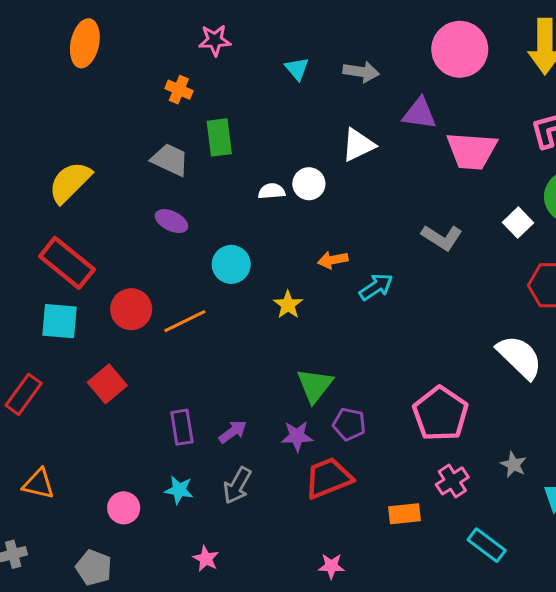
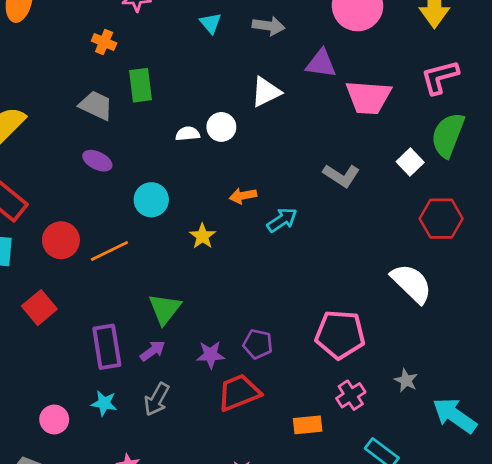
green triangle: (315, 385) -> (165, 309), moved
pink pentagon: (440, 414) -> (340, 335), turned -30
purple rectangle: (182, 427) -> (107, 347), size x1.4

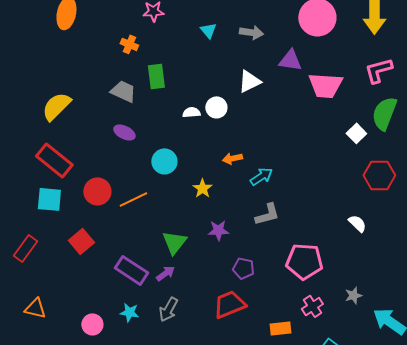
gray L-shape: (341, 175) -> (267, 214), moved, turned -48
white semicircle: (411, 283) -> (357, 223), size x0.6
purple rectangle: (107, 347) -> (131, 270), turned -48
purple star: (211, 355) -> (218, 230), moved
gray star: (406, 380) -> (353, 295), turned 30

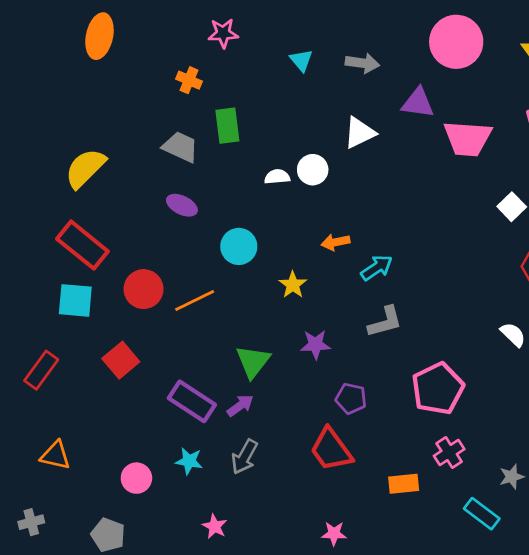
pink pentagon: (304, 261) -> (438, 389), turned -30
gray star: (353, 295) -> (512, 477), moved
red trapezoid: (229, 304) -> (331, 450), turned -104

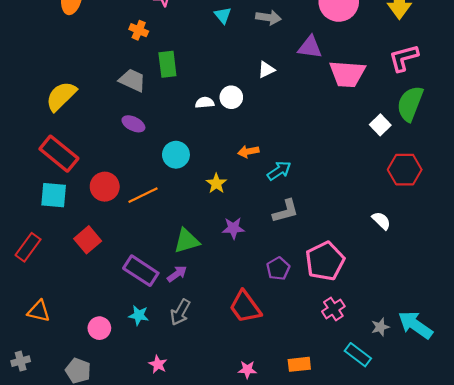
white triangle: (360, 133) -> (266, 70), size x0.7
green triangle: (253, 362) -> (187, 241), turned 36
purple pentagon: (351, 399) -> (278, 269), moved, turned 30
orange rectangle: (404, 484) -> (299, 364), moved

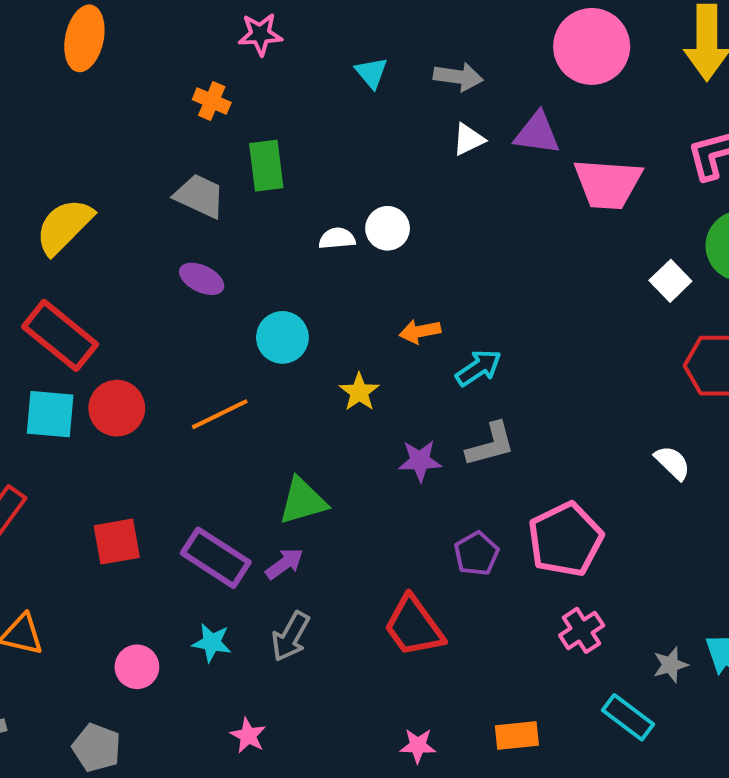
white triangle: (266, 70) -> (468, 139), moved
red circle: (105, 187) -> (117, 408), moved
purple star: (233, 228) -> (420, 461), moved
red square: (88, 240) -> (117, 542), moved, turned 30

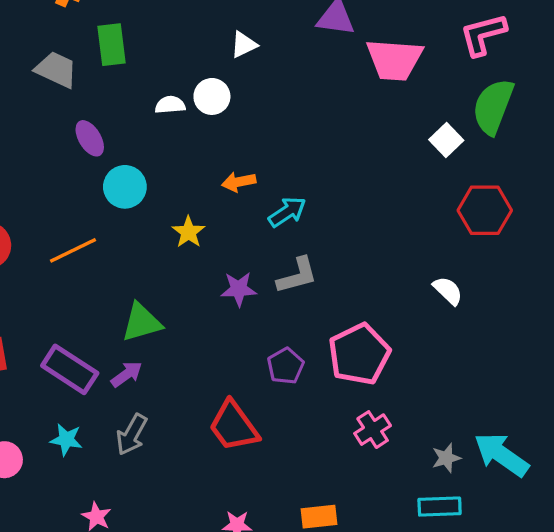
white triangle: (468, 139) -> (244, 45), moved
purple ellipse: (202, 279) -> (90, 138), moved, turned 33
cyan rectangle: (628, 717) -> (440, 507), moved, turned -39

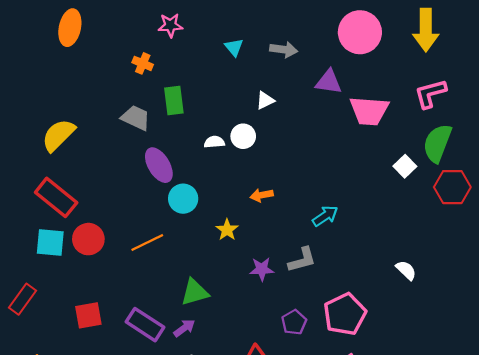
purple ellipse: (90, 138) -> (159, 165), size x1.4
red hexagon: (485, 210) -> (452, 187), moved
cyan arrow: (287, 212) -> (325, 216), moved

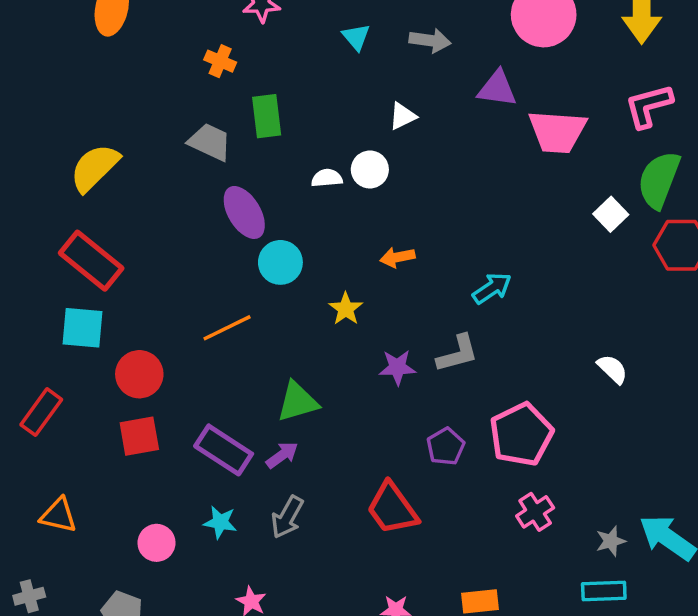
red circle: (88, 239) -> (139, 374), moved

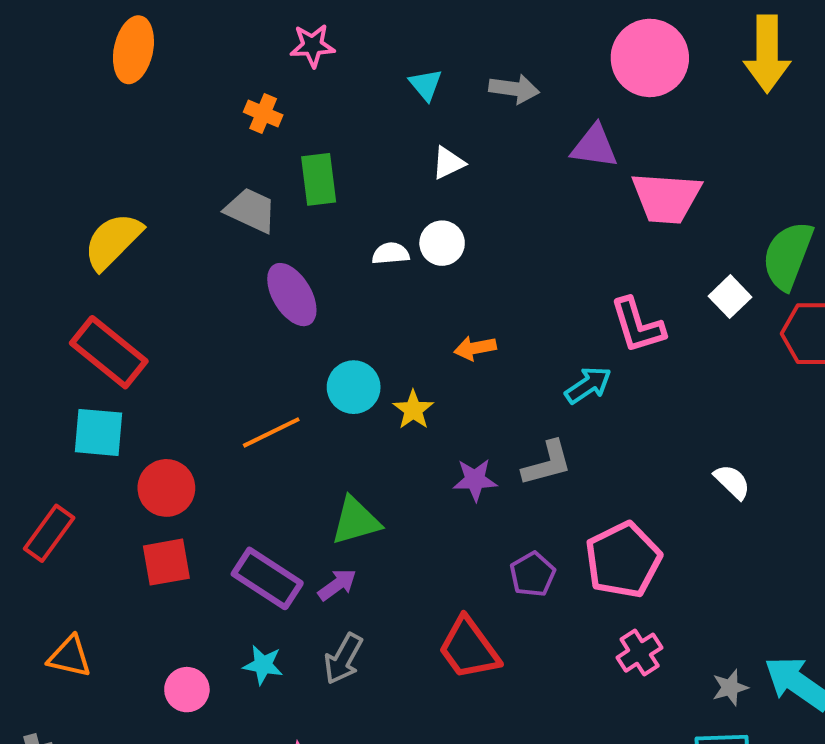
pink L-shape: (649, 106) -> (638, 325), moved, turned -92
white triangle: (403, 116) -> (448, 163), moved
cyan circle: (280, 262) -> (354, 387), moved

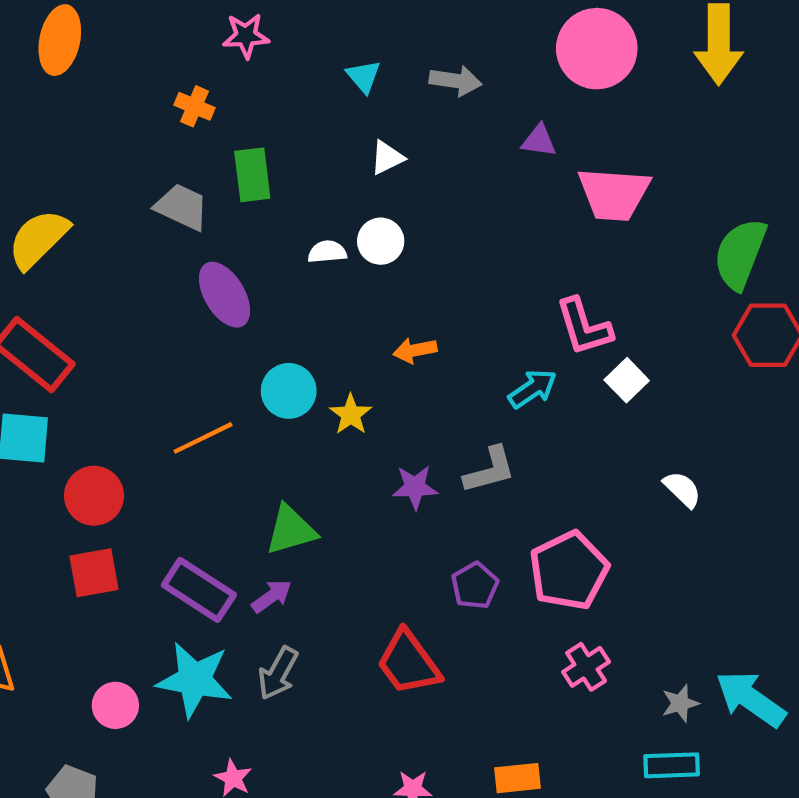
purple triangle: (594, 146) -> (539, 141), size x0.7
white square: (730, 297) -> (627, 380), moved
cyan star: (263, 665) -> (195, 680), size x1.8

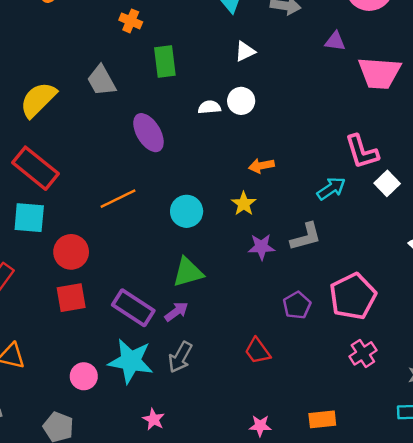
gray trapezoid: (182, 207) -> (102, 81), moved, turned -144
cyan circle: (289, 391) -> (187, 211), moved
yellow star: (351, 414) -> (244, 204), moved
orange line: (203, 438) -> (118, 199), moved
red trapezoid: (408, 663) -> (258, 351), size x0.7

